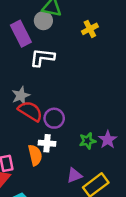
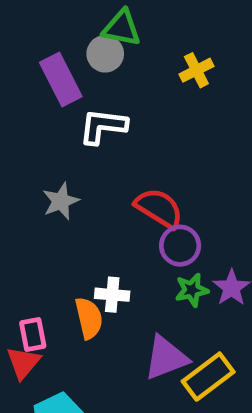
red semicircle: (30, 111) -> (159, 208), moved
purple circle: (54, 118) -> (180, 246), moved
purple triangle: (74, 175) -> (166, 358), size x1.5

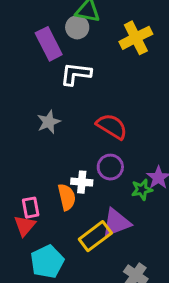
yellow cross: (196, 70) -> (136, 38), size x1.5
purple circle: (180, 246) -> (110, 167), moved
green star: (192, 290) -> (142, 190), moved
yellow rectangle: (208, 377) -> (95, 236), moved

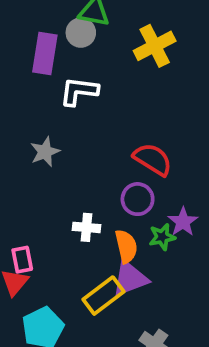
purple rectangle: (49, 44) -> (45, 53), turned 36
red semicircle: (112, 126) -> (153, 159), moved
purple circle: (110, 167) -> (138, 199), moved
orange semicircle: (67, 197) -> (126, 246), moved

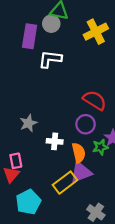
gray star: (45, 152) -> (28, 123), moved

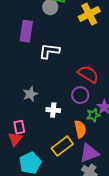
purple rectangle: (30, 36) -> (26, 31), moved
white L-shape: (50, 59) -> (49, 51), moved
orange semicircle: (79, 153) -> (80, 129), moved
purple triangle: (81, 172) -> (89, 153), moved

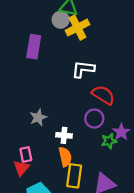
yellow cross: (89, 14) -> (77, 28), moved
white L-shape: (49, 51) -> (83, 69), moved
orange semicircle: (80, 129) -> (65, 157), moved
yellow rectangle: (62, 146) -> (74, 176), turned -45

